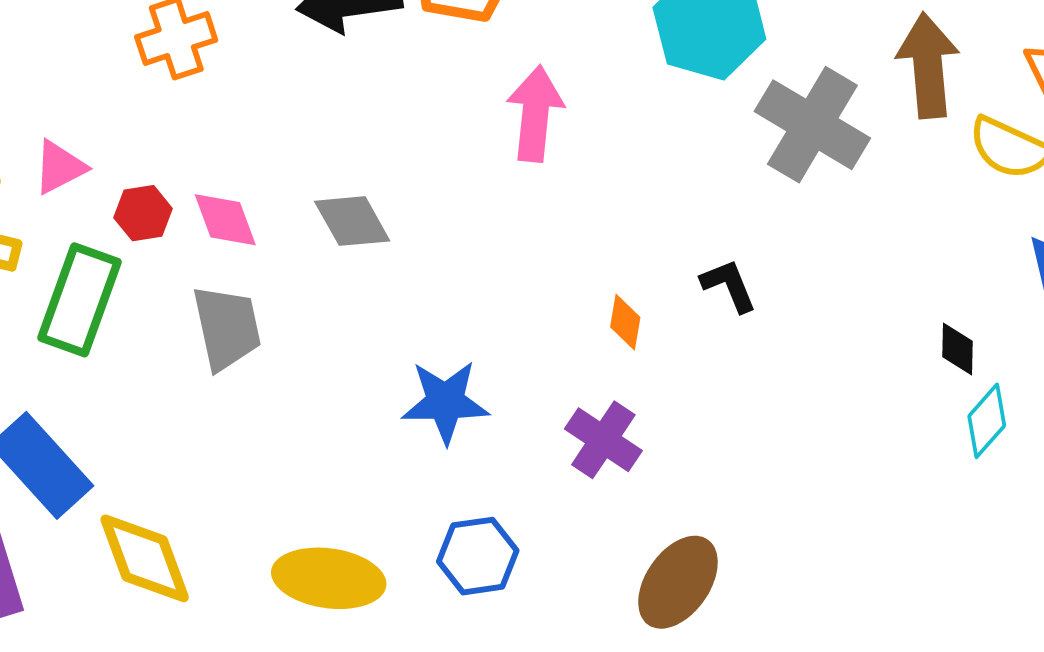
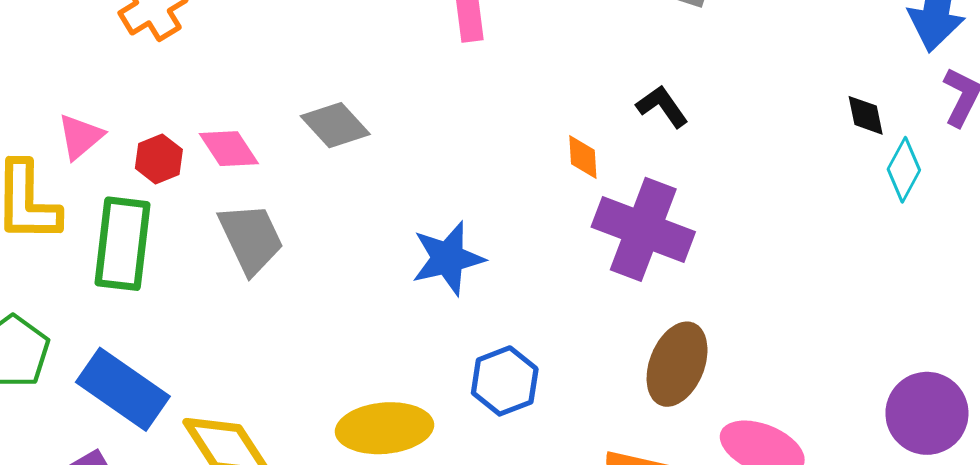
purple cross: (603, 440) -> (643, 229), moved, size x1.5

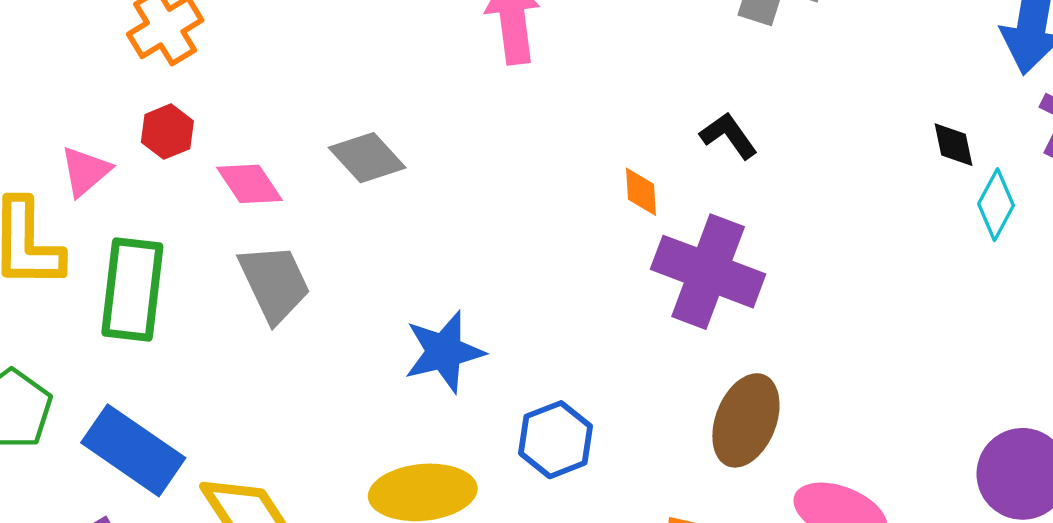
red hexagon: (159, 159) -> (167, 132), moved
blue star: (448, 258) -> (444, 352), moved

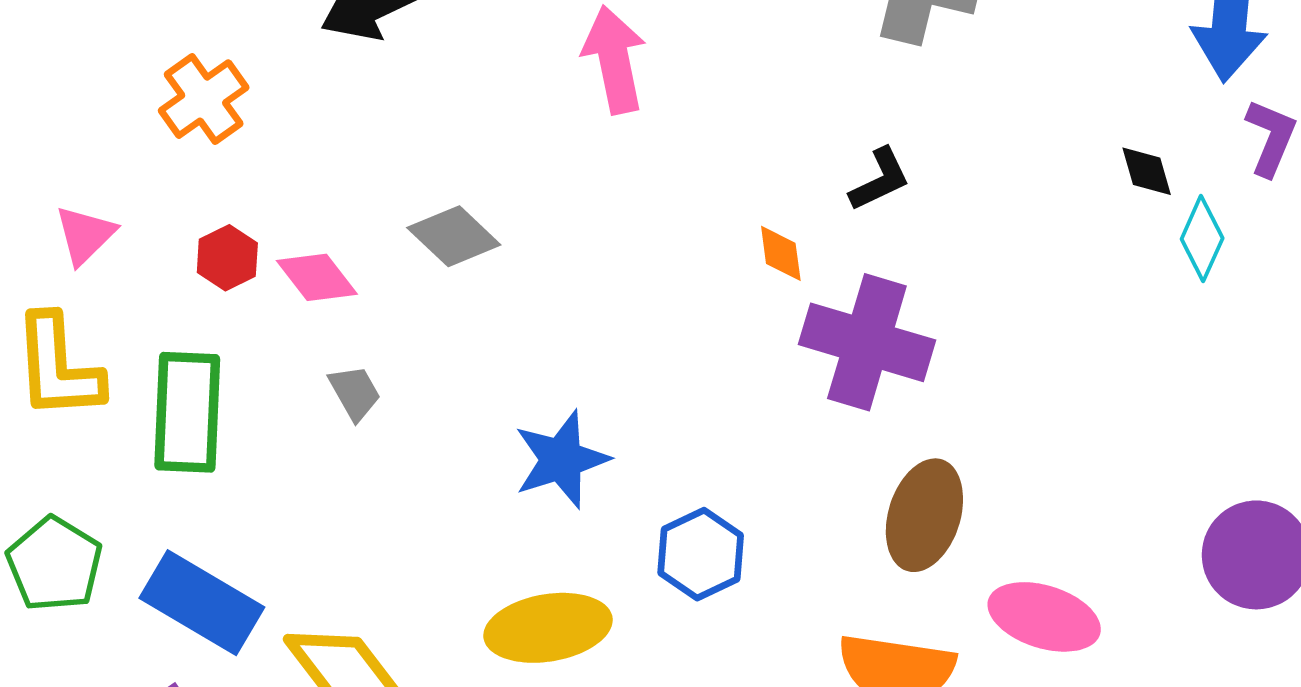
red hexagon: (167, 132) -> (227, 258), moved
black L-shape: (729, 136) -> (880, 179), turned 104
pink triangle: (85, 171) -> (85, 235), moved
gray trapezoid: (274, 283) -> (355, 393), size x0.6

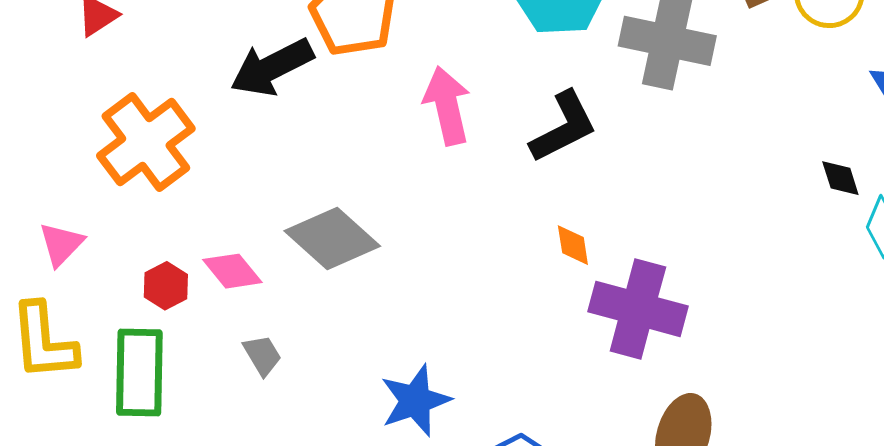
orange cross: (204, 99) -> (146, 142), size x1.5
black L-shape: (880, 179) -> (564, 127), moved, size x1.5
gray diamond: (454, 236) -> (332, 238), size x1.4
red hexagon: (227, 258) -> (166, 286), moved

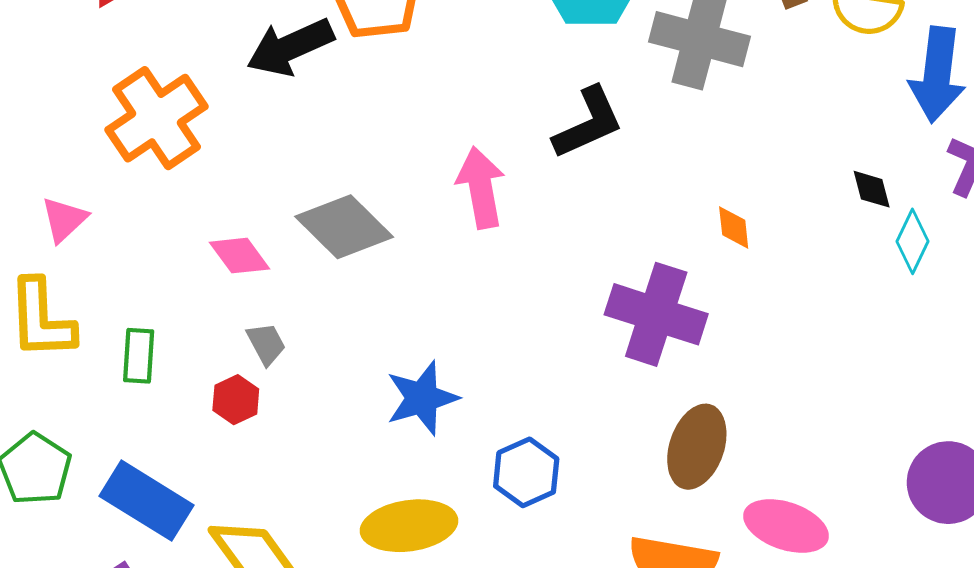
pink arrow: (447, 106) -> (481, 188), moved
orange diamond: (573, 245) -> (734, 227), moved
red hexagon: (166, 286) -> (236, 400), moved
green rectangle: (139, 373) -> (139, 356), size x0.6

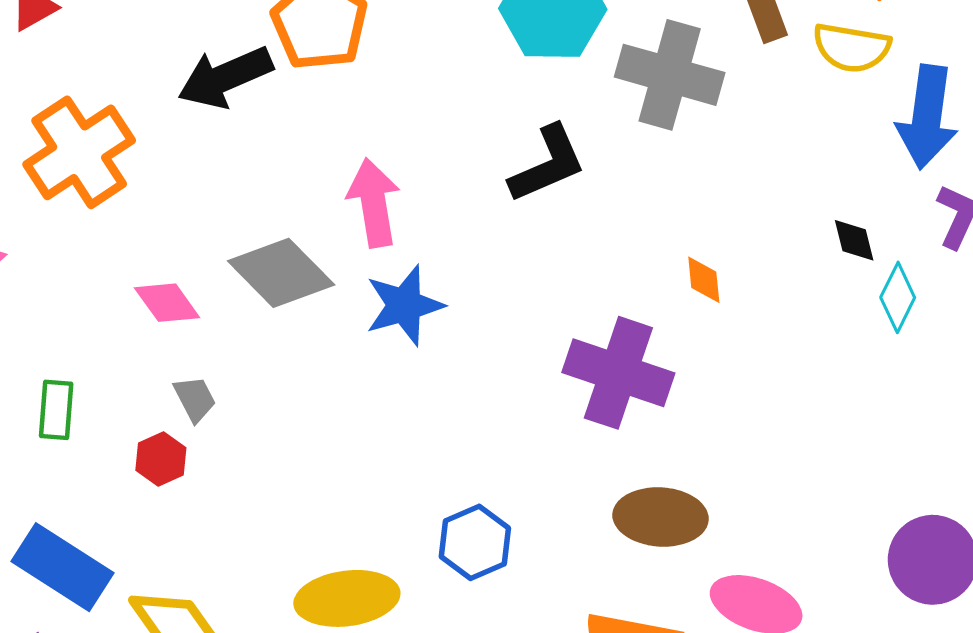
pink arrow: (481, 188) -> (374, 203), moved
blue star: (422, 398) -> (404, 305), moved
brown ellipse: (697, 447) -> (661, 517), turned 74

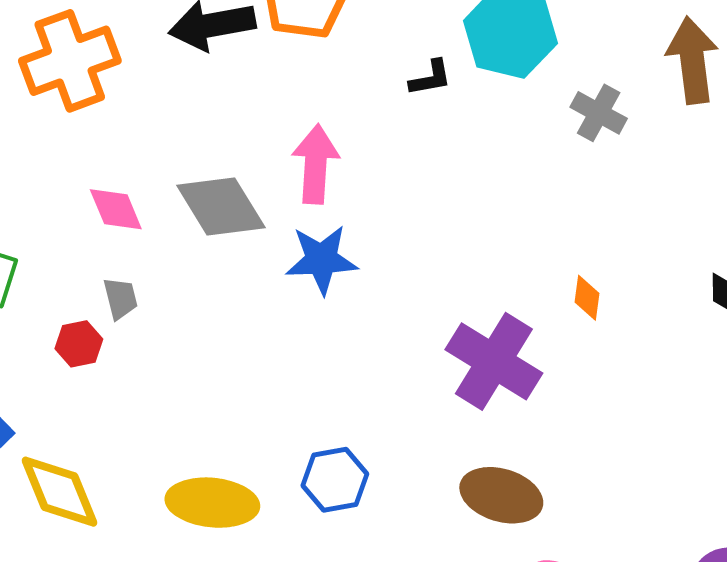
gray cross: (670, 75) -> (599, 113), size x0.6
black L-shape: (548, 164) -> (430, 78), moved, size x0.6

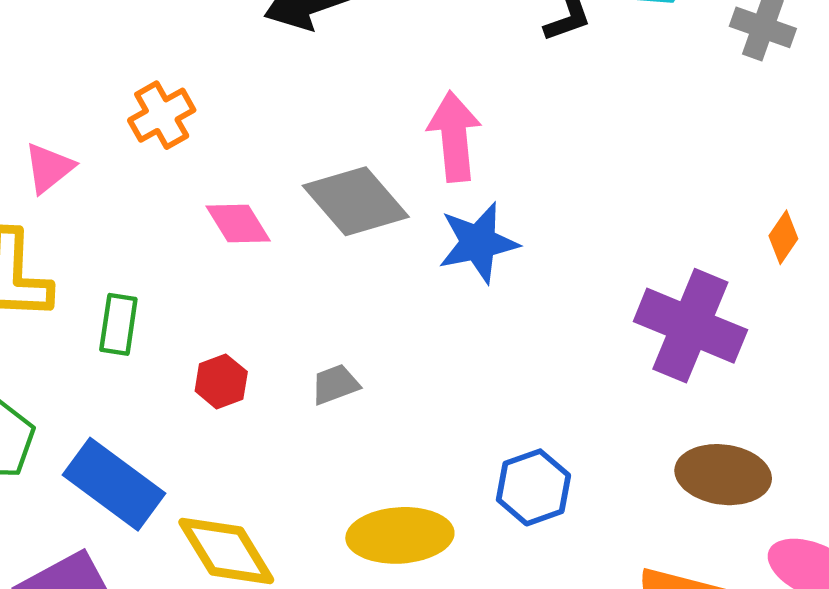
orange cross: (70, 61) -> (162, 115), moved, size x0.6
gray trapezoid: (120, 298) -> (335, 384), moved, turned -87
orange diamond: (587, 298) -> (783, 237), turned 36

